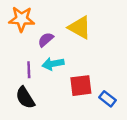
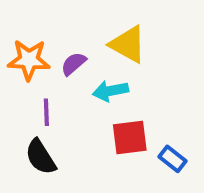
orange star: (22, 19) -> (29, 60), moved
cyan arrow: (53, 64) -> (110, 91), moved

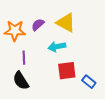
purple semicircle: (74, 64) -> (38, 25), moved

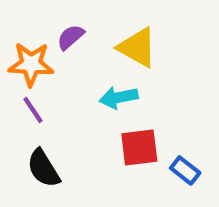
purple semicircle: (38, 25) -> (71, 37), moved
purple line: (24, 58) -> (33, 110), moved, turned -32

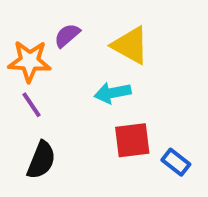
black semicircle: (43, 168) -> (41, 160), turned -126

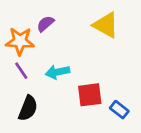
yellow triangle: (130, 45) -> (106, 25), moved
cyan arrow: (113, 93) -> (58, 72), moved

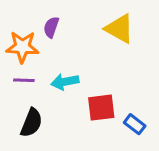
purple semicircle: (45, 24) -> (51, 27), turned -30
purple line: (21, 71) -> (24, 80), turned -54

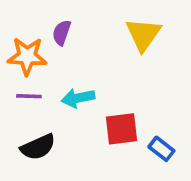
yellow triangle: (119, 29) -> (143, 34), turned 36
black semicircle: (31, 123) -> (38, 147), turned 44

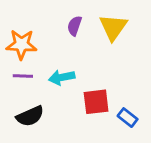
purple semicircle: (62, 33) -> (75, 26), moved

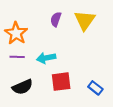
orange star: (21, 44) -> (16, 33), turned 30
red square: (96, 102) -> (61, 82), moved

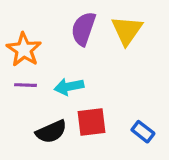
purple semicircle: (56, 19) -> (83, 29), size x1.5
black semicircle: (23, 87) -> (51, 132), moved

